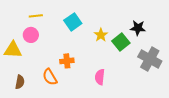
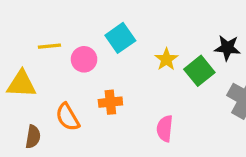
yellow line: (36, 16) -> (49, 46), moved
pink circle: (31, 35) -> (84, 59), moved
orange semicircle: (50, 77) -> (68, 117), moved

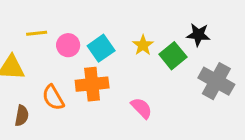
cyan square: (120, 38) -> (101, 48), moved
orange cross: (110, 102) -> (92, 84), size x1.5
pink semicircle: (165, 129) -> (141, 108), turned 130

